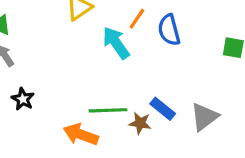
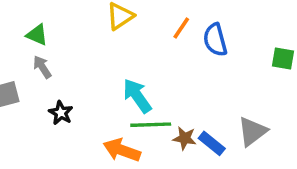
cyan arrow: (116, 43) -> (137, 96), moved
blue rectangle: (163, 109) -> (212, 143), moved

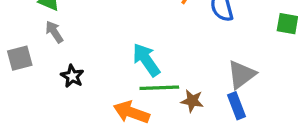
gray triangle: (252, 131) -> (241, 75), moved
blue rectangle: (212, 143) -> (237, 106), moved, turned 30

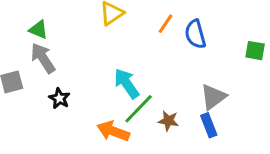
gray arrow: (54, 32) -> (43, 58), size x1.5
green line: (159, 88) -> (139, 109), turned -44

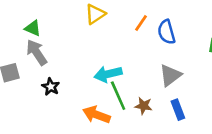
cyan arrow: (127, 83) -> (108, 74), turned -68
gray triangle: (213, 97) -> (170, 75), moved
green line: (139, 109) -> (118, 96), turned -68

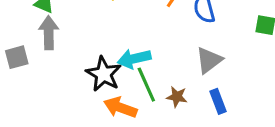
gray arrow: (37, 52) -> (49, 33), turned 32
black star: (51, 87) -> (104, 74), moved, size x1.6

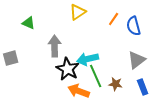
gray arrow: (49, 33) -> (55, 46), moved

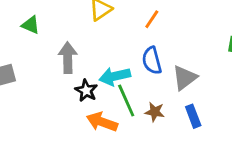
blue semicircle: (134, 26) -> (152, 61), moved
black star: (68, 69) -> (86, 91), size x0.7

